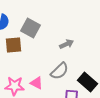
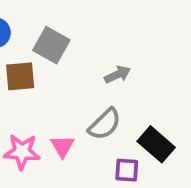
pink triangle: (37, 83) -> (62, 146), turned 32

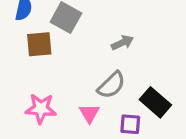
pink triangle: (62, 146) -> (89, 113), moved

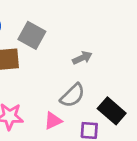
pink triangle: (89, 113) -> (53, 121), turned 36

